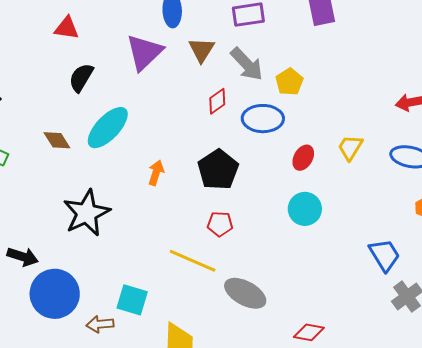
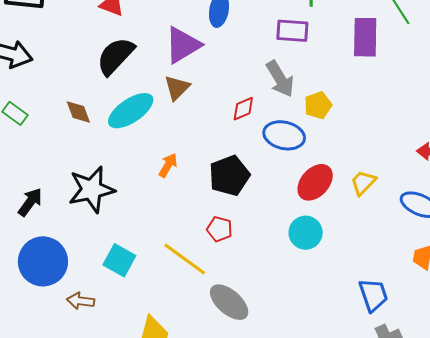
brown triangle: (202, 50) -> (177, 88), moved
black semicircle: (81, 78) -> (115, 56), size x1.4
red ellipse: (303, 158) -> (315, 182), size x1.5
black arrow: (23, 257) -> (30, 202), moved, turned -84
cyan square: (132, 300) -> (119, 260), moved

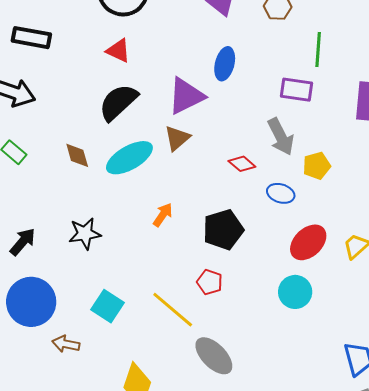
red diamond: (243, 109) -> (242, 164), turned 60
blue ellipse: (284, 135) -> (281, 193), size x0.7
black star: (92, 189) -> (85, 234), size x0.7

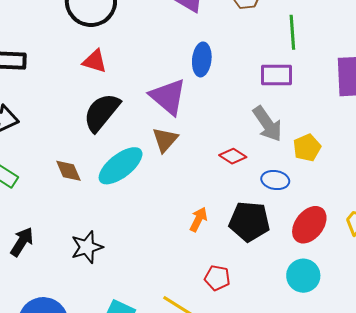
purple triangle: (186, 96) -> (168, 97), turned -45
orange arrow: (163, 215) -> (198, 219), moved
black pentagon: (223, 230) -> (249, 221), moved, turned 30
black arrow: (23, 242) -> (22, 242), moved

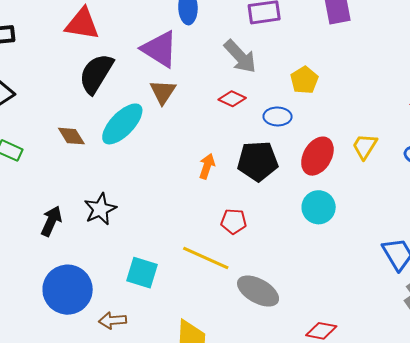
red triangle: (95, 61) -> (82, 24), size x1.4
gray arrow: (267, 124) -> (240, 56), moved
black arrow: (22, 242) -> (51, 221), moved

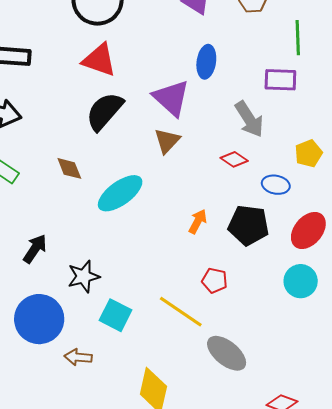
cyan ellipse: (122, 124) -> (120, 193), moved
black star: (100, 209) -> (84, 276), moved

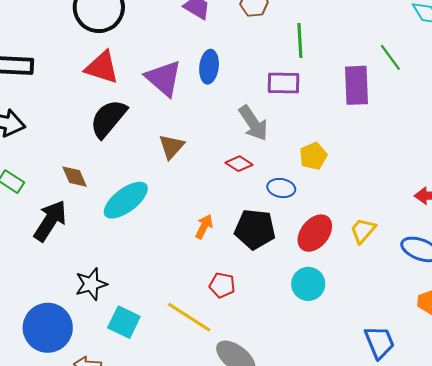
purple triangle: (171, 98) -> (164, 78), moved
black arrow: (35, 249) -> (50, 221), moved, size x1.4

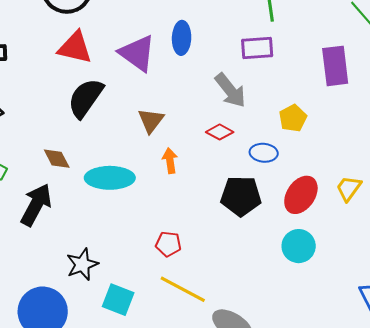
purple rectangle: (356, 85) -> (335, 66), moved
cyan ellipse: (126, 200) -> (110, 178), turned 42
orange arrow: (204, 227) -> (170, 161), moved, turned -30
red pentagon: (222, 285) -> (168, 244), moved

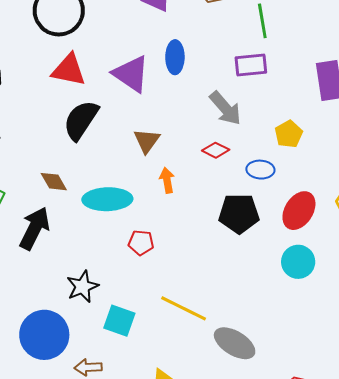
red pentagon: (168, 244) -> (141, 243), moved

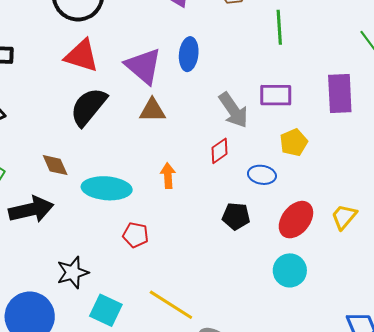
purple rectangle: (251, 65) -> (276, 95), moved
brown triangle: (147, 141) -> (152, 110), moved, turned 48
red diamond: (216, 150) -> (219, 151), turned -68
black pentagon: (239, 213) -> (236, 216), size x0.7
black arrow: (35, 228) -> (31, 210), turned 45

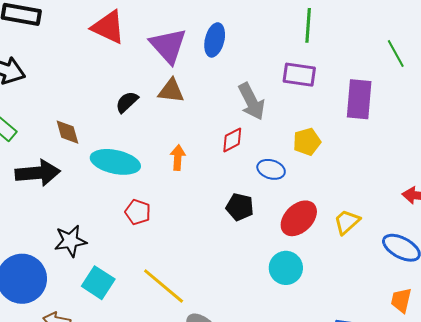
purple rectangle: (276, 95) -> (299, 75), moved
black semicircle: (88, 107) -> (127, 102), moved, size x0.6

